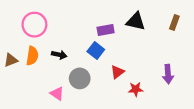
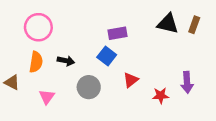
black triangle: (136, 21) -> (168, 24), moved
brown triangle: (11, 60) -> (12, 82), moved, turned 48
red star: (136, 89) -> (161, 96), moved
pink triangle: (57, 94) -> (47, 97), moved, turned 32

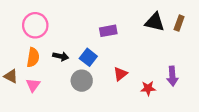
blue square: (107, 56) -> (88, 57), moved
pink triangle: (47, 97) -> (33, 85), moved

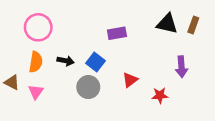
purple arrow: (172, 76) -> (181, 67), moved

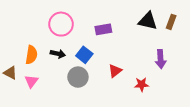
pink circle: (38, 27) -> (61, 24), moved

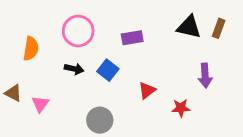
orange semicircle: (31, 55) -> (31, 49), moved
gray circle: (78, 77) -> (100, 120), moved

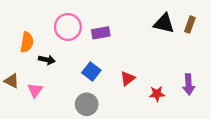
purple rectangle: (132, 38) -> (101, 33), moved
black arrow: (74, 69) -> (47, 60), moved
blue square: (108, 70) -> (91, 71), moved
purple arrow: (205, 76) -> (189, 84), moved

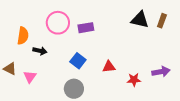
red triangle: (128, 79) -> (109, 67), turned 32
purple arrow: (189, 84) -> (161, 72), turned -96

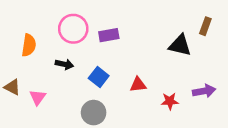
black triangle: (140, 20) -> (180, 45), moved
black arrow: (40, 51) -> (64, 64), moved

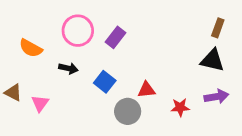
purple rectangle: (109, 35) -> (115, 37), turned -42
orange semicircle: (29, 45) -> (31, 48), turned 110
black triangle: (180, 45) -> (212, 60), moved
gray circle: (94, 113) -> (128, 111), moved

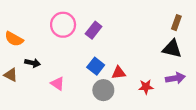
orange semicircle: (31, 48) -> (14, 39), moved
black arrow: (68, 68) -> (33, 63), moved
blue square: (105, 82) -> (96, 66), moved
pink triangle: (40, 103) -> (58, 84), moved, turned -32

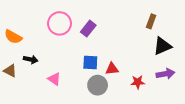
brown rectangle: (176, 23) -> (151, 21), moved
black triangle: (172, 49) -> (162, 46), turned -36
blue square: (96, 66) -> (90, 63), turned -35

